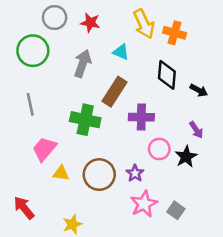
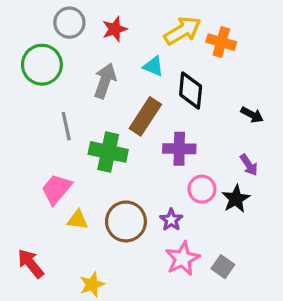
red star: (90, 23) -> (115, 29), turned -30
yellow arrow: (144, 24) -> (183, 31), turned -96
black diamond: (167, 75) -> (191, 91), moved
gray line: (30, 104) -> (66, 126), moved

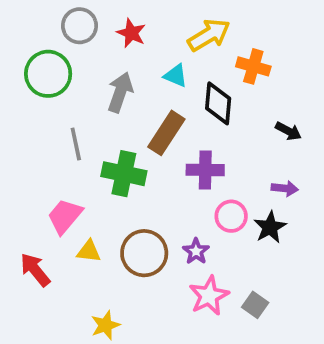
red star: (115, 29) -> (131, 33), turned -30
orange cross: (221, 42) -> (253, 66), moved
purple arrow: (249, 165) -> (285, 188), turned -50
red arrow: (31, 263) -> (35, 270), moved

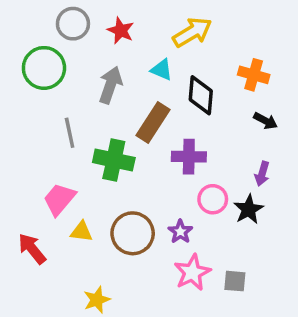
orange cross: (253, 66) -> (254, 75), moved
purple arrow: (285, 188) -> (262, 174), turned 100
gray square: (255, 305) -> (235, 281), turned -30

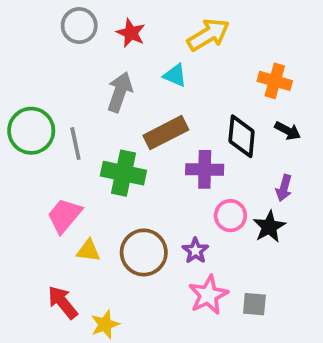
green circle: (44, 68) -> (31, 131), moved
black diamond: (201, 95) -> (242, 136), moved
brown rectangle: (153, 123) -> (166, 133), turned 30
red arrow: (32, 249) -> (63, 302), moved

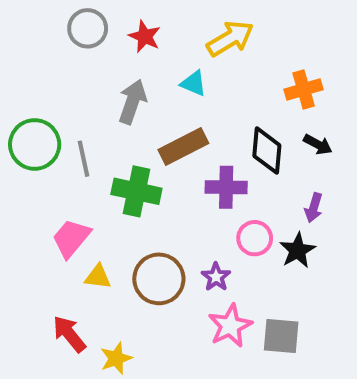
orange cross: (275, 81) -> (304, 89), turned -32
gray square: (254, 304) -> (281, 336), size x1.4

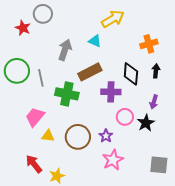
red star: (145, 36) -> (23, 28), moved
black arrow: (318, 144) -> (156, 71), turned -112
gray square: (281, 336) -> (159, 165), moved

